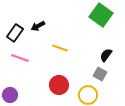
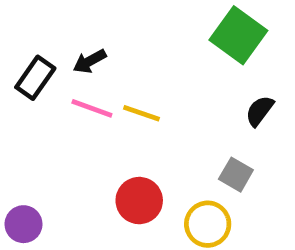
black semicircle: (106, 55) -> (260, 111), moved
pink line: (20, 58) -> (92, 108), moved

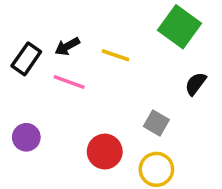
yellow line: (142, 113) -> (115, 55), moved
gray square: (236, 175) -> (156, 123), moved
purple circle: (24, 224) -> (26, 137), moved

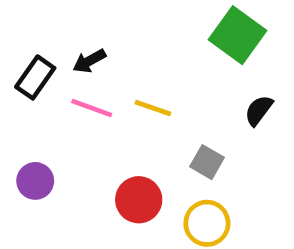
yellow line: (115, 55) -> (153, 108), moved

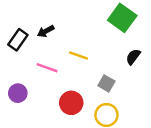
pink line: (92, 108) -> (47, 68), moved

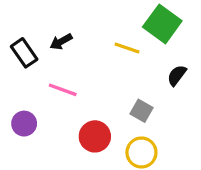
black rectangle: (18, 40) -> (24, 53), turned -70
yellow line: (79, 55) -> (127, 48), moved

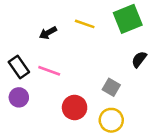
green square: (162, 24) -> (128, 19), turned 32
yellow line: (127, 48) -> (85, 24), moved
black rectangle: (24, 53) -> (19, 67), moved

